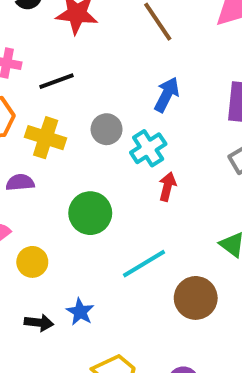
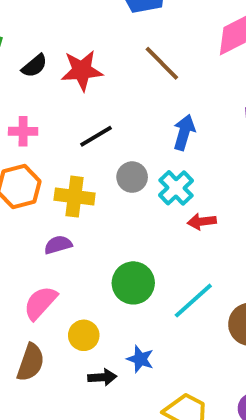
black line: (57, 81) -> (96, 136), moved
red arrow: (167, 187) -> (202, 221), turned -100
green circle: (90, 213) -> (133, 283), moved
yellow circle: (32, 262) -> (84, 335), moved

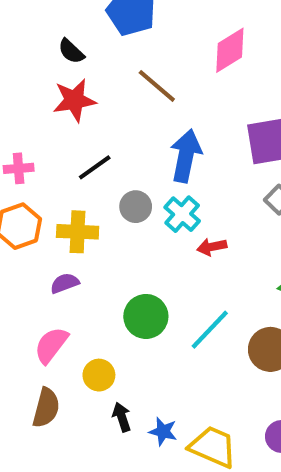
black semicircle: (34, 66) -> (71, 51), moved, turned 88
blue arrow: (184, 132) -> (186, 156), size x1.4
blue star: (140, 359) -> (163, 431), moved
black arrow: (102, 377) -> (122, 417), turned -100

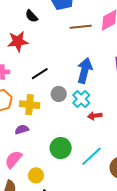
brown line: (157, 86) -> (81, 27), moved, turned -50
red star: (74, 100) -> (18, 41), moved

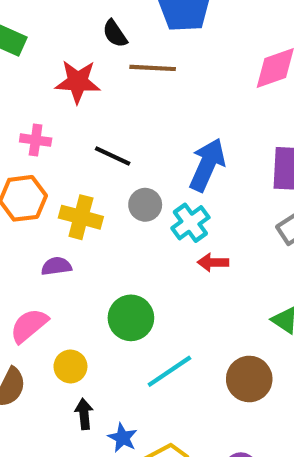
brown line: (81, 27) -> (153, 68), moved
black line: (40, 74) -> (113, 156), turned 48
cyan line: (91, 156) -> (169, 371), moved

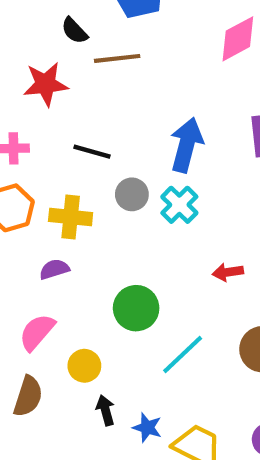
red arrow: (213, 262) -> (228, 272), moved

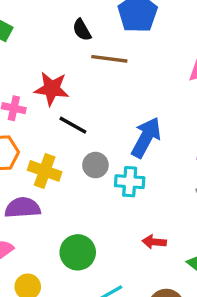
red star: (46, 84) -> (52, 89), moved
cyan cross: (179, 205) -> (130, 182), turned 36
purple semicircle: (54, 269) -> (23, 208), size x1.5

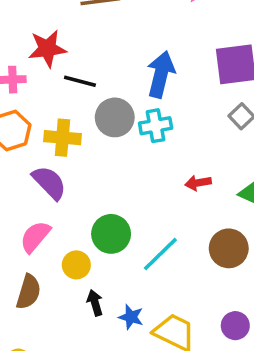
gray circle: (95, 165) -> (115, 117), size x1.4
purple semicircle: (23, 208) -> (49, 183), turned 64
green circle: (78, 252) -> (111, 234), moved

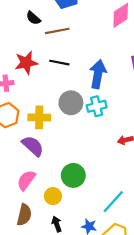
black line: (80, 81) -> (59, 63), moved
cyan line: (160, 254) -> (113, 202), moved
black arrow: (95, 303) -> (57, 224), moved

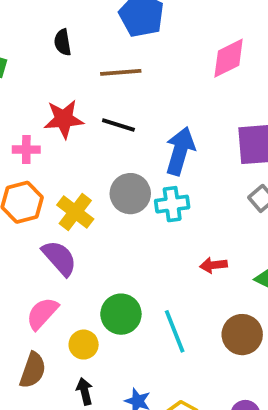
black semicircle: (33, 18) -> (63, 42), moved, turned 32
yellow cross: (39, 117) -> (75, 212), turned 30
cyan line: (113, 202) -> (175, 331), moved, turned -70

